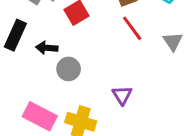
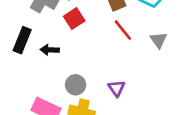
gray circle: (69, 69) -> (76, 85), moved

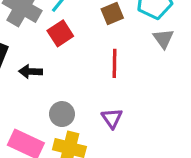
red line: (123, 30) -> (115, 63), moved, turned 40
gray triangle: (158, 40) -> (163, 39), moved

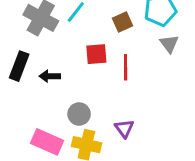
red square: (60, 33) -> (96, 54), moved, turned 30
purple triangle: (112, 118) -> (124, 128), moved

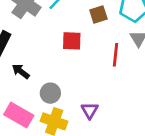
red line: (126, 67) -> (115, 55), moved
black arrow: (50, 76) -> (21, 71), moved, turned 30

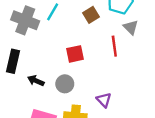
red square: (72, 41) -> (75, 54), moved
gray circle: (50, 93) -> (65, 84), moved

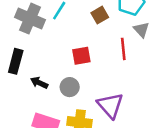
purple triangle: (104, 100) -> (110, 105), size x1.6

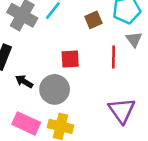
gray circle: (70, 87) -> (55, 89), size x1.5
purple triangle: (110, 105) -> (122, 110), moved

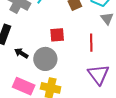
red line: (113, 57) -> (91, 43), moved

